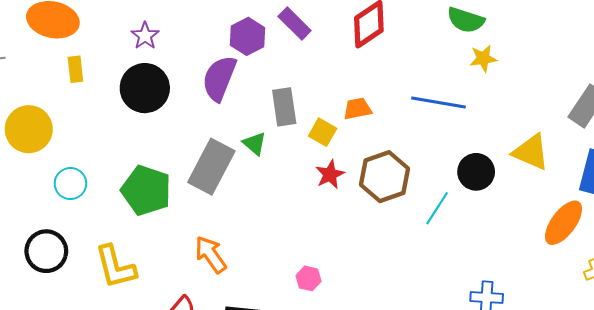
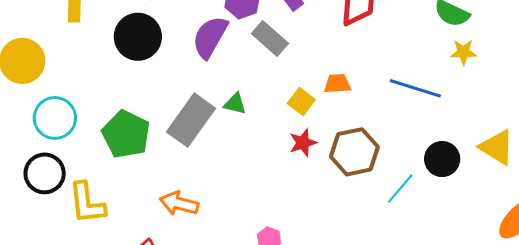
gray rectangle: (284, 107) -> (270, 39), moved, turned -48
green triangle: (255, 144) -> (235, 104), turned -35
cyan circle: (70, 184) -> (55, 118), size x1.4
black circle: (46, 251) -> (45, 173), moved
orange arrow: (211, 254) -> (179, 203), turned -48

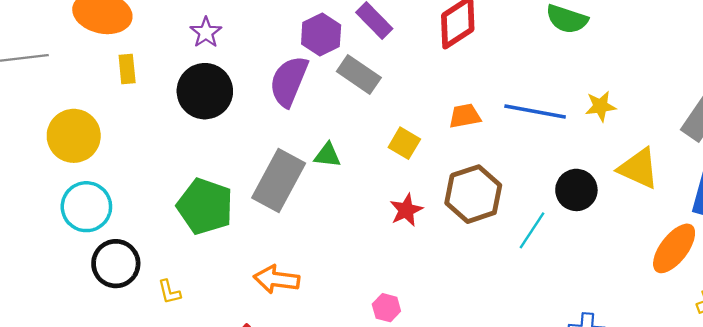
yellow star: (464, 52) -> (601, 106), moved
orange trapezoid: (337, 84) -> (465, 116), moved
cyan circle: (55, 118) -> (86, 207), moved
red star: (303, 143) -> (406, 210), moved
yellow L-shape: (87, 203) -> (169, 292), size x0.5

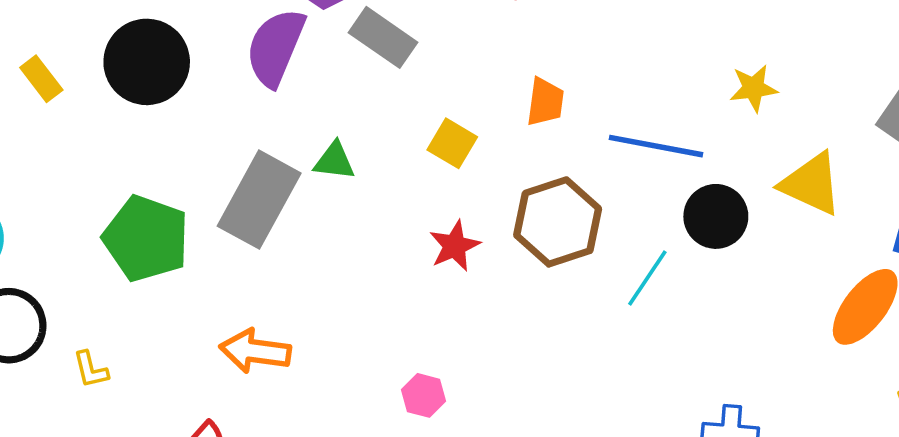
yellow rectangle: (127, 69) -> (41, 79), moved, turned -32
blue line: (535, 112) -> (656, 146), moved
orange trapezoid: (465, 116) -> (545, 102), turned 108

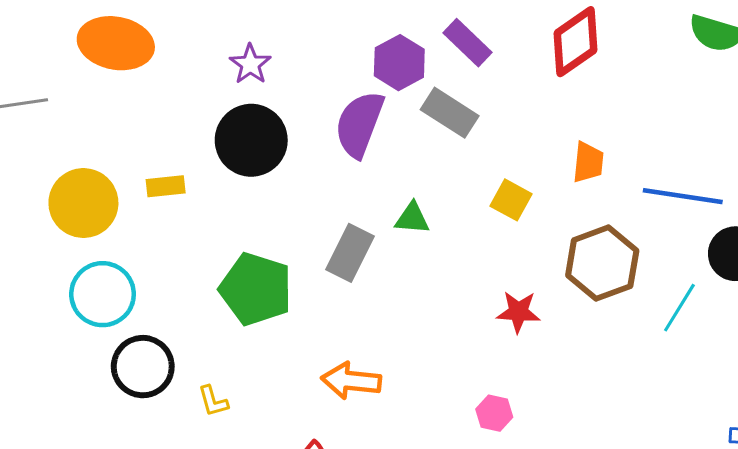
yellow rectangle: (41, 79) -> (166, 186), moved, turned -57
gray rectangle: (259, 200) -> (350, 253), size x0.7
red star: (455, 246) -> (518, 312), moved, turned 30

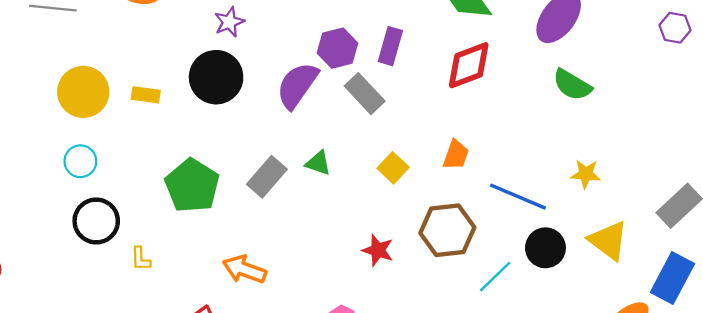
purple rectangle: (468, 43) -> (390, 46), turned 48
cyan circle: (103, 294) -> (80, 161), size x0.7

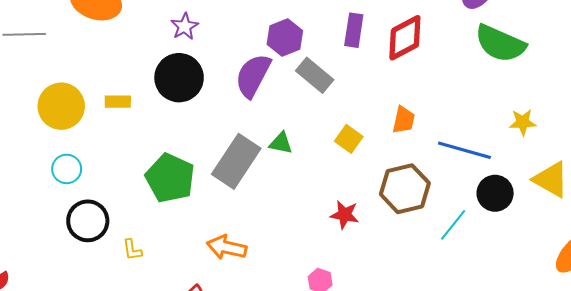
purple rectangle: (390, 46) -> (354, 30), moved
green semicircle: (572, 85) -> (500, 44), size x1.4
gray rectangle: (267, 177) -> (236, 161), size x1.4

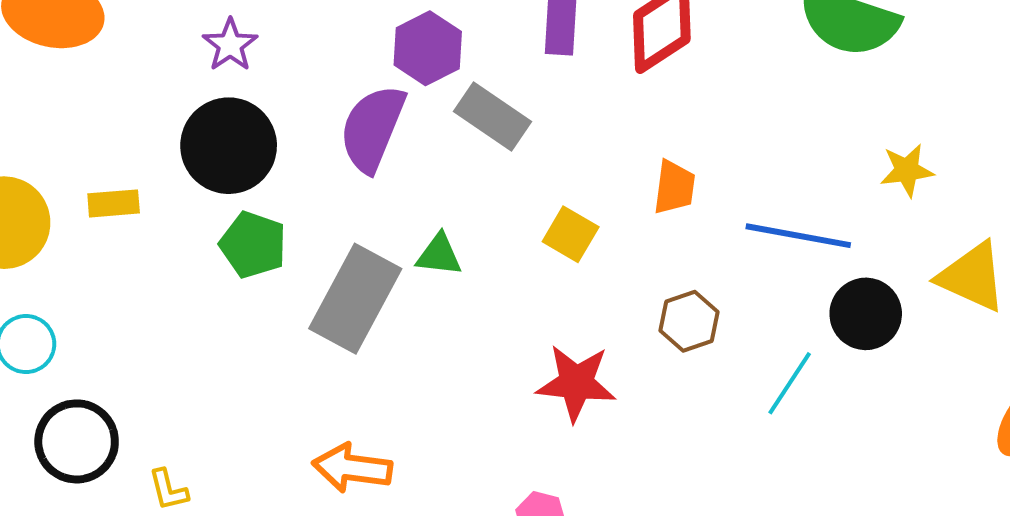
green pentagon: (170, 178) -> (253, 245), moved, size x0.7
brown hexagon: (405, 189) -> (689, 321), size x0.6
red star: (345, 215) -> (576, 383), size x1.4

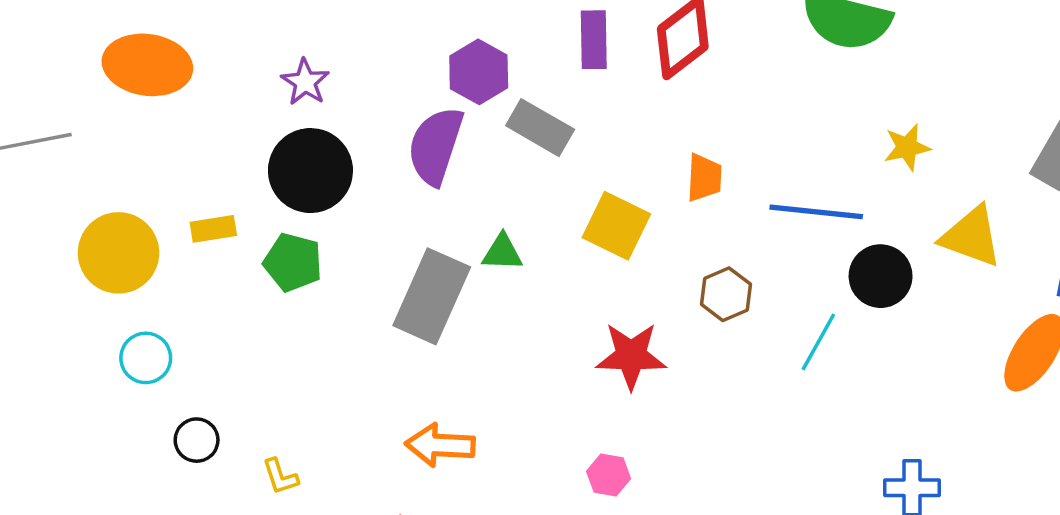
yellow square: (571, 234) -> (616, 226), size x1.4
green pentagon: (253, 245) -> (293, 262), moved
black circle: (77, 441) -> (197, 440), size x0.6

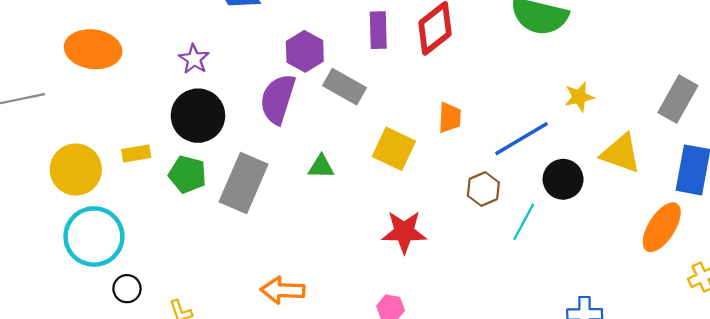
blue line: (816, 212) -> (521, 139), turned -36
brown hexagon: (726, 294) -> (483, 189), moved
gray rectangle: (432, 296) -> (244, 183), moved
cyan circle: (146, 358) -> (94, 237), size x1.8

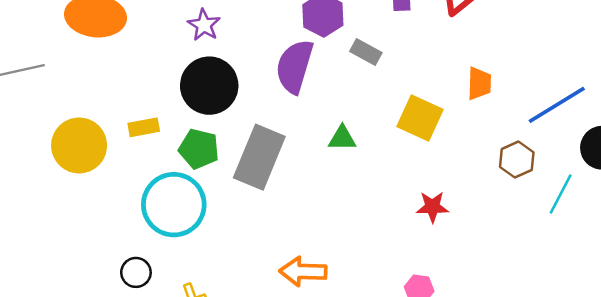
gray rectangle: (344, 87) -> (366, 52), size x0.7
red star: (404, 232) -> (432, 207), size x0.7
cyan circle: (94, 237) -> (174, 205), moved

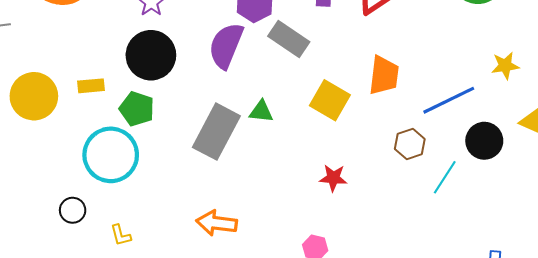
gray rectangle: (366, 52) -> (289, 39), size x1.5
orange trapezoid: (479, 83) -> (384, 75), size x1.4
gray rectangle: (259, 157) -> (216, 132), moved

